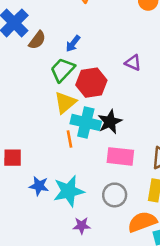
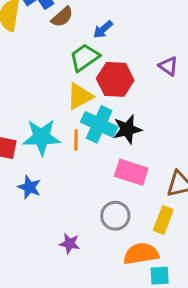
cyan star: (69, 191) -> (42, 137), moved

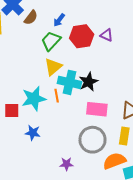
red hexagon: (115, 79) -> (82, 36), moved
gray circle: (115, 216) -> (92, 140), size x1.4

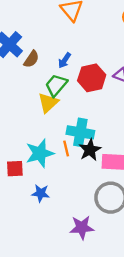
yellow triangle: (53, 67) -> (48, 103), moved
black star: (89, 82) -> (90, 150), moved
purple star: (66, 164) -> (82, 228), size x1.5

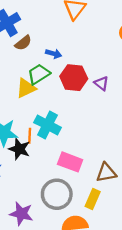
blue arrow: (65, 60) -> (54, 54), turned -126
black star: (90, 150) -> (19, 149), moved, turned 30

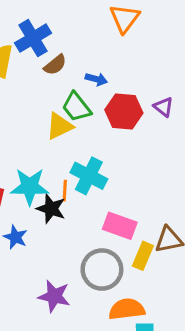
green trapezoid: (39, 74) -> (76, 107), turned -95
purple triangle: (101, 83) -> (163, 107), moved
yellow rectangle: (93, 199) -> (143, 256), moved

